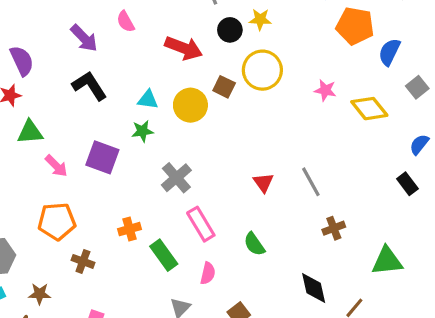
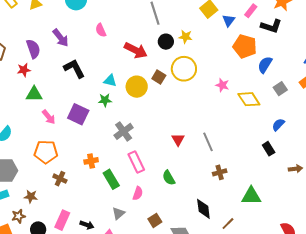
purple arrow: (84, 38) -> (61, 38), moved

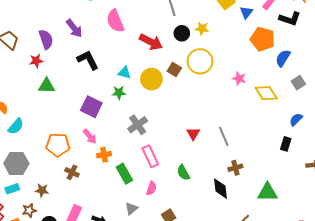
pink semicircle: (101, 30) -> (115, 21), size x1.6
pink arrow: (49, 117) -> (90, 136), moved
black rectangle: (269, 149) -> (286, 144), turned 48
black diamond: (203, 209) -> (220, 189), moved

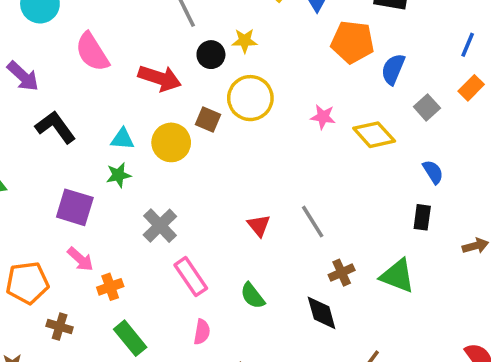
blue semicircle: (296, 119) -> (433, 172), turned 112
green rectangle: (124, 174) -> (130, 338), moved
green triangle: (267, 192) -> (397, 276), moved, turned 30

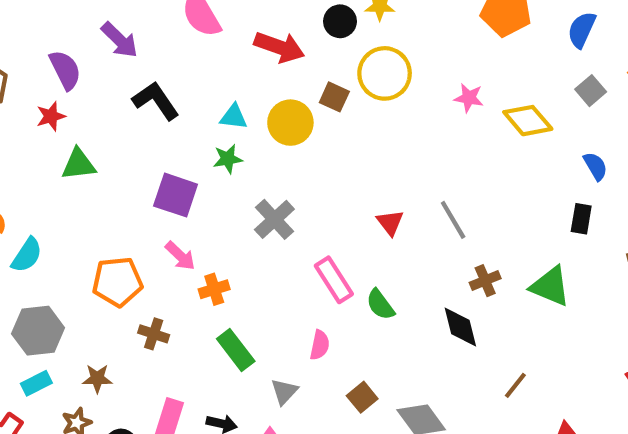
blue semicircle: (393, 69) -> (582, 30), moved
pink rectangle: (191, 277) -> (334, 280), moved

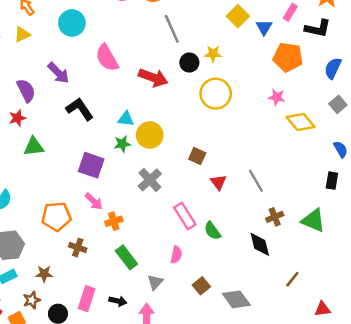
brown square: (334, 97) -> (197, 156), moved
pink star: (469, 98) -> (277, 97), moved
yellow circle: (290, 123) -> (150, 135), moved

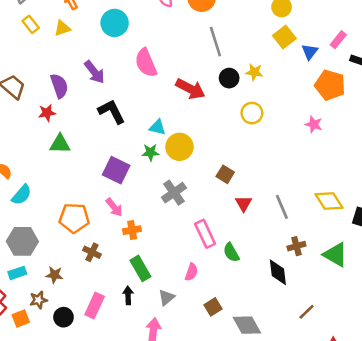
yellow circle: (216, 94) -> (252, 113), size x0.7
yellow diamond: (301, 122) -> (329, 201), moved
black arrow: (118, 301) -> (128, 295), moved, turned -112

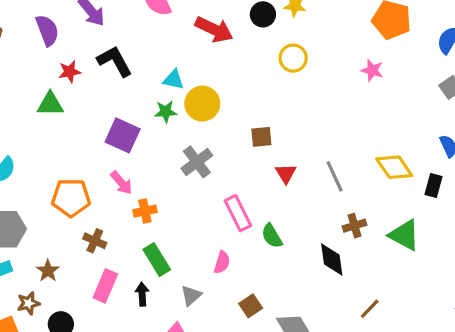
red star: (47, 113) -> (70, 72), moved
brown square: (225, 174) -> (261, 137), turned -36
brown star: (54, 275) -> (48, 271), turned 30
pink rectangle: (95, 305) -> (105, 286), moved

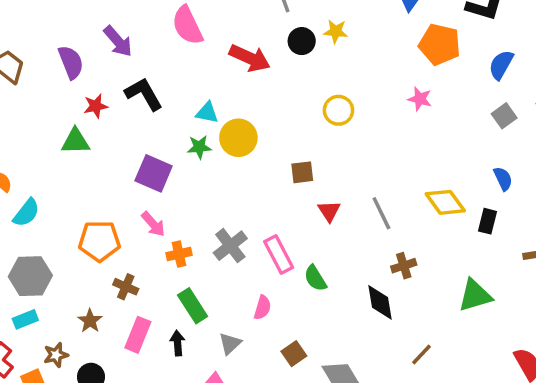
yellow circle: (293, 58) -> (338, 110), moved
gray cross: (197, 162) -> (230, 246), moved
green triangle: (404, 235) -> (475, 295), moved, turned -44
brown star: (48, 271) -> (90, 321), moved

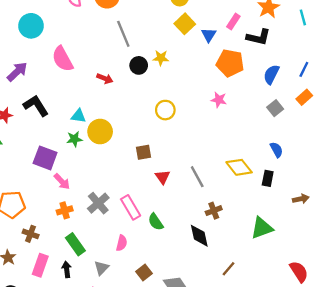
purple arrow: (118, 41) -> (17, 72), turned -90
red arrow: (250, 58) -> (105, 78), size x0.6
pink arrow: (153, 224) -> (62, 181), moved

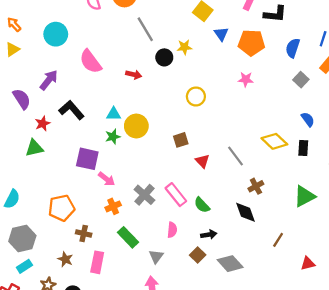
blue triangle: (209, 35) -> (221, 34), moved
black arrow: (67, 269) -> (209, 235), moved, turned 96

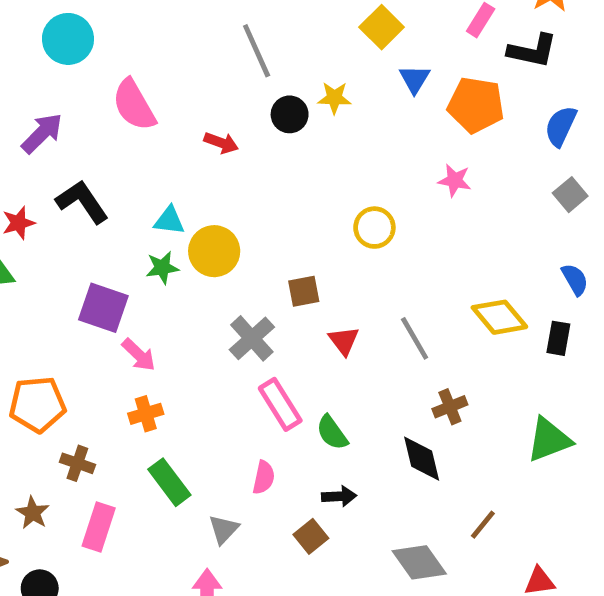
yellow circle: (196, 96) -> (374, 228), moved
gray cross: (144, 195) -> (252, 338), moved
gray diamond: (230, 264) -> (419, 562), moved

